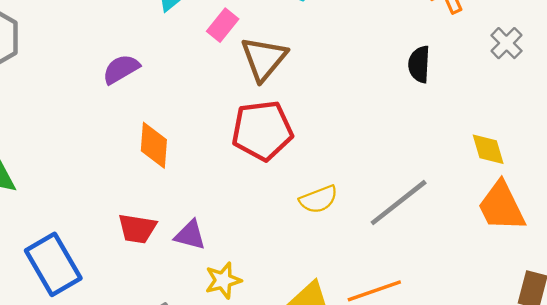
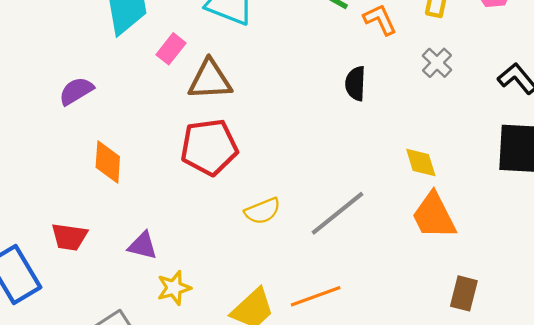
brown triangle: (264, 59) -> (210, 80), turned 48
red trapezoid: (137, 229) -> (69, 237), moved

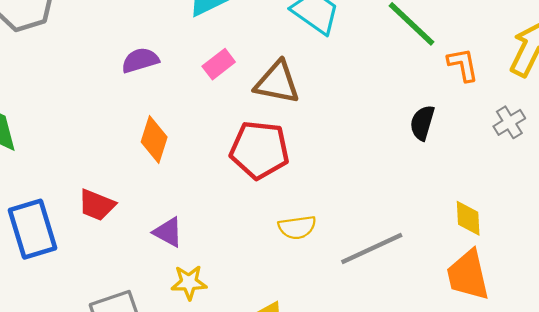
pink rectangle: (171, 49) -> (219, 64), moved

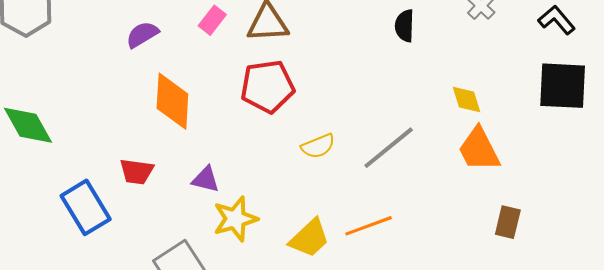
orange diamond: (154, 140) -> (172, 101), size x1.4
yellow star: (189, 282) -> (235, 219), size x1.4

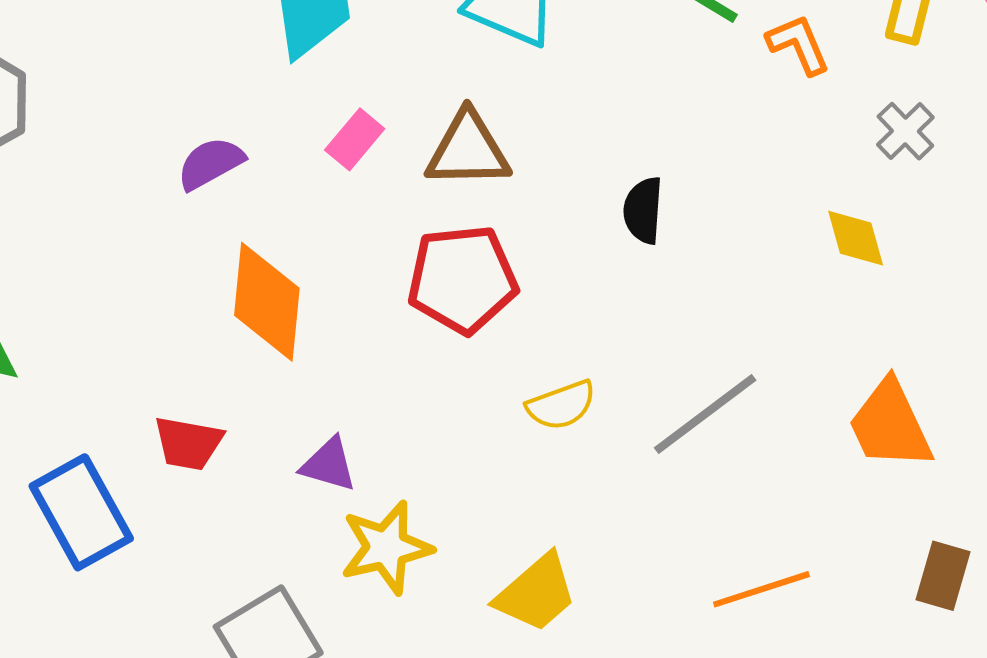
black semicircle: (405, 26) -> (643, 210), moved
yellow diamond: (466, 99) -> (856, 238), moved
orange line: (369, 226) -> (761, 589), moved

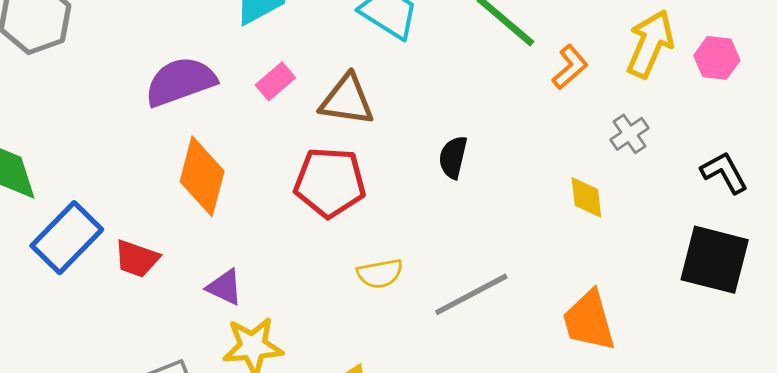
orange L-shape: (798, 44) -> (570, 67), turned 63
purple semicircle: (210, 163) -> (180, 82), size x1.6
blue rectangle: (81, 512) -> (67, 238), moved, turned 64

